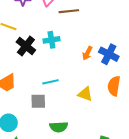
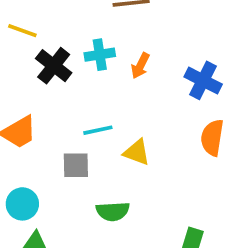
orange arrow: (87, 53) -> (140, 66), moved
yellow triangle: (85, 94) -> (137, 152), moved

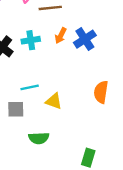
orange arrow: (140, 66) -> (61, 36), moved
blue cross: (203, 80) -> (85, 39), moved, turned 30

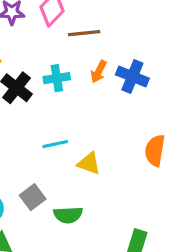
blue cross: (85, 39) -> (132, 77), turned -35
gray square: (16, 109) -> (33, 197), moved, turned -36

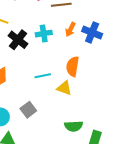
orange semicircle: (155, 150) -> (73, 66), moved
green semicircle: (68, 215) -> (74, 126), moved

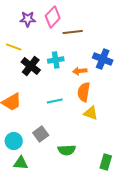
orange arrow: (70, 29) -> (80, 71), moved, turned 56
yellow triangle: (64, 88) -> (91, 113), moved
green semicircle: (74, 126) -> (67, 150), moved

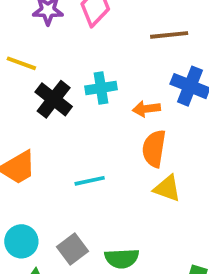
brown line: (73, 32) -> (169, 35), moved
cyan line: (55, 101) -> (90, 181), moved
gray square: (41, 134) -> (73, 249), moved

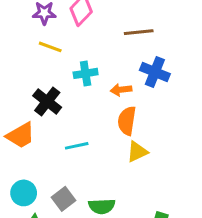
yellow line: (21, 63) -> (50, 47), moved
black cross: (54, 99) -> (47, 102), moved
yellow triangle: (167, 188) -> (137, 152), turned -45

